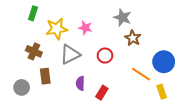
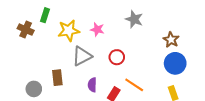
brown star: (133, 38) -> (171, 40), moved
brown cross: (34, 51) -> (26, 30), moved
orange line: (141, 74) -> (134, 85), moved

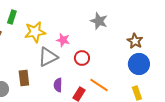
pink star: (97, 30) -> (63, 40), moved

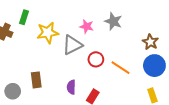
pink star: (63, 40) -> (87, 27), moved
gray triangle: (48, 57) -> (72, 45), moved
orange line: (99, 85) -> (121, 68), moved

